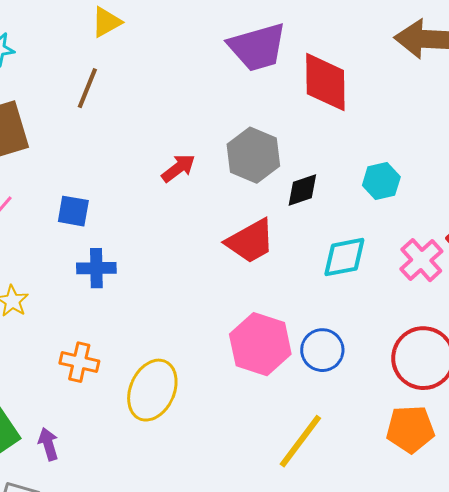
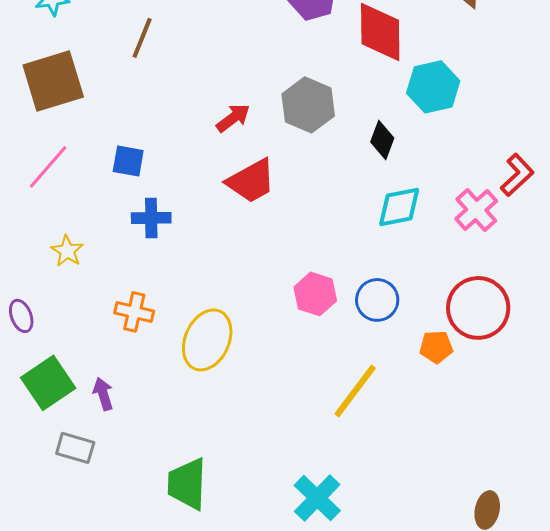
cyan hexagon: (381, 181) -> (433, 87), moved, size x1.4
black diamond: (302, 190) -> (382, 140), moved, turned -51
red trapezoid: (250, 241) -> (251, 181), moved
pink hexagon: (260, 344) -> (315, 294), size x0.7
orange pentagon: (410, 429) -> (436, 347), moved, size x0.7

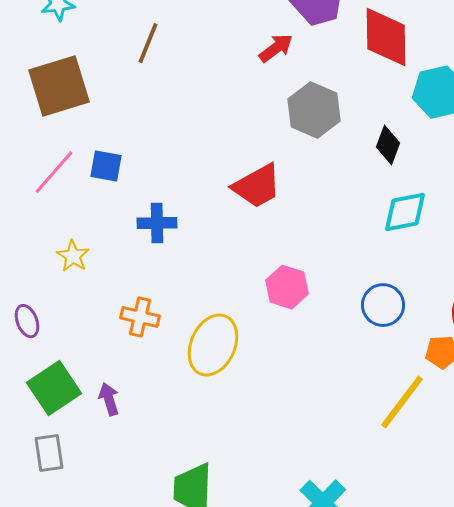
red arrow: (233, 118) -> (276, 48), moved
blue square: (128, 161) -> (106, 166), moved
pink hexagon: (315, 294) -> (287, 287), moved
yellow line: (355, 391) -> (402, 402), moved
gray rectangle: (75, 448) -> (49, 453), moved, turned 66

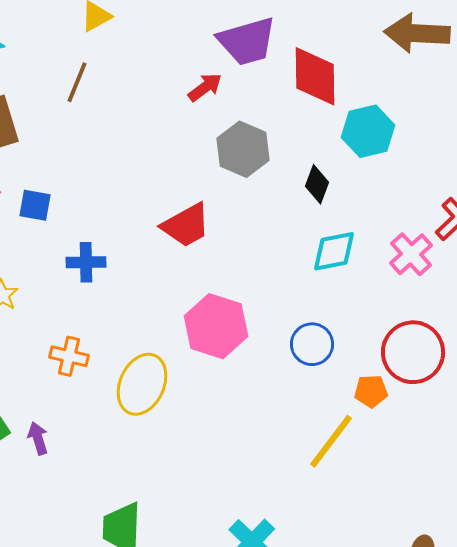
pink hexagon: (287, 287) -> (216, 326), size x1.5

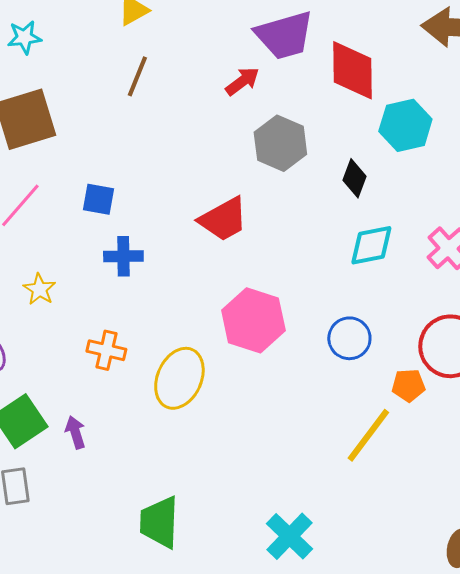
brown line: (77, 82) -> (137, 76), moved
blue square: (35, 205) -> (98, 199), moved

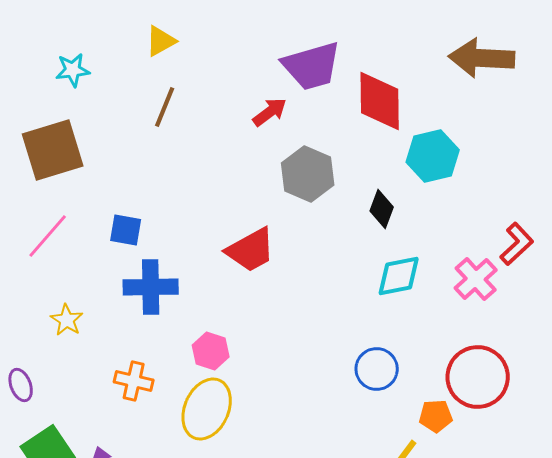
cyan star: (24, 37) -> (73, 70), moved
blue cross: (123, 256) -> (151, 287), size x1.4
pink hexagon: (253, 320) -> (211, 351), moved, size x0.6

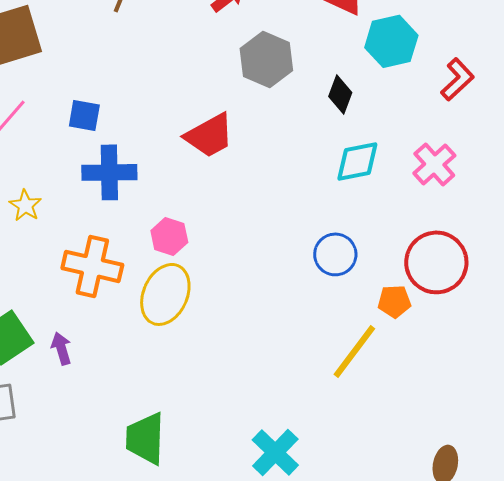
red L-shape: (517, 244) -> (457, 79), moved
orange cross: (134, 381) -> (92, 266), size x1.5

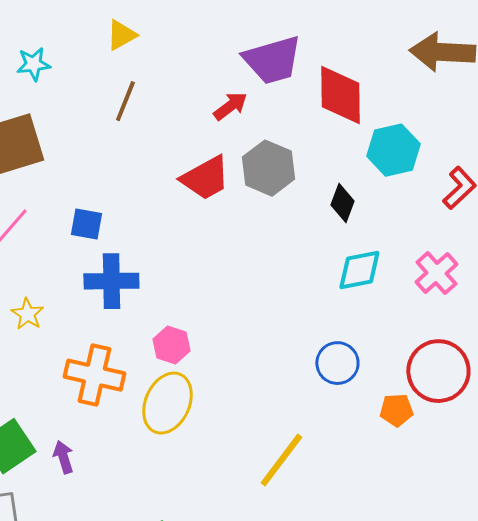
red trapezoid: (209, 135) -> (205, 178), moved
yellow line: (354, 351) -> (281, 460), moved

